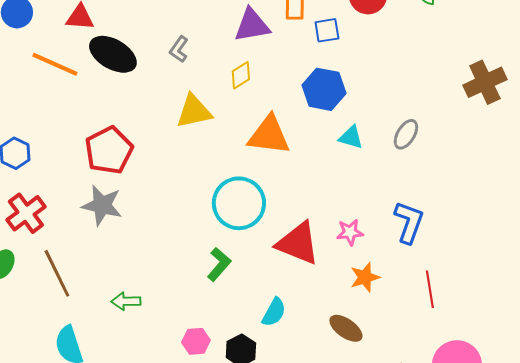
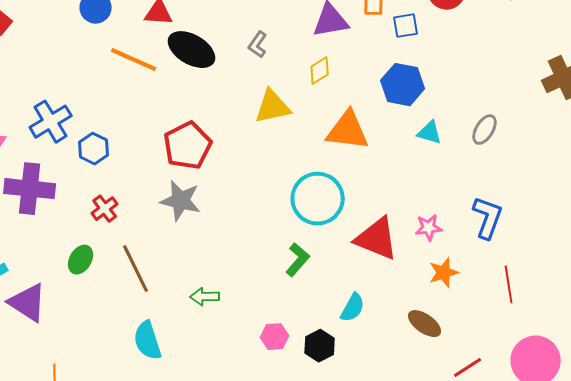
red cross: (26, 213) -> (105, 209), size x0.7

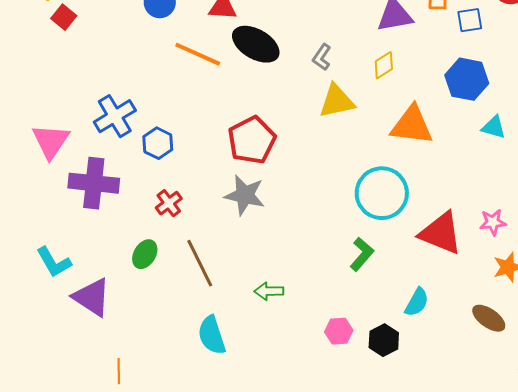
gray L-shape: (258, 45) -> (322, 57), moved

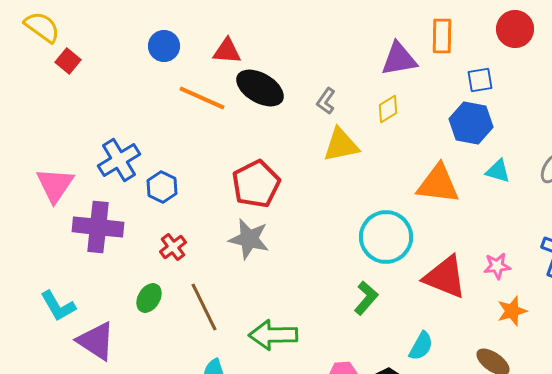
blue square: (470, 20) -> (480, 80), moved
orange triangle: (412, 125) -> (438, 184), moved
green arrow: (269, 291) -> (273, 335), size x1.6

